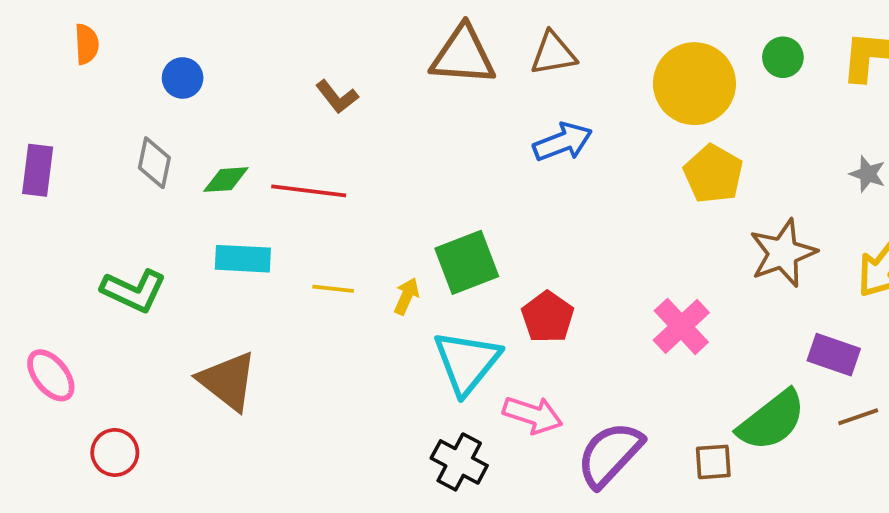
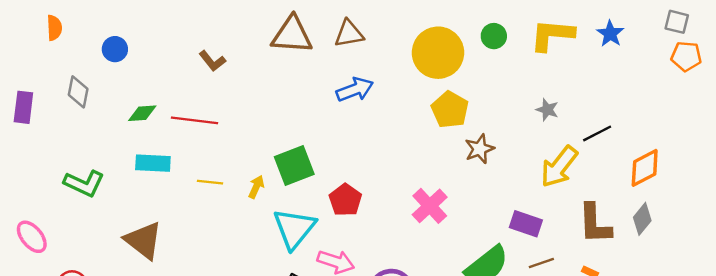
gray diamond: (154, 163) -> (78, 92), moved
brown star: (783, 253) -> (480, 149), moved, size x0.7

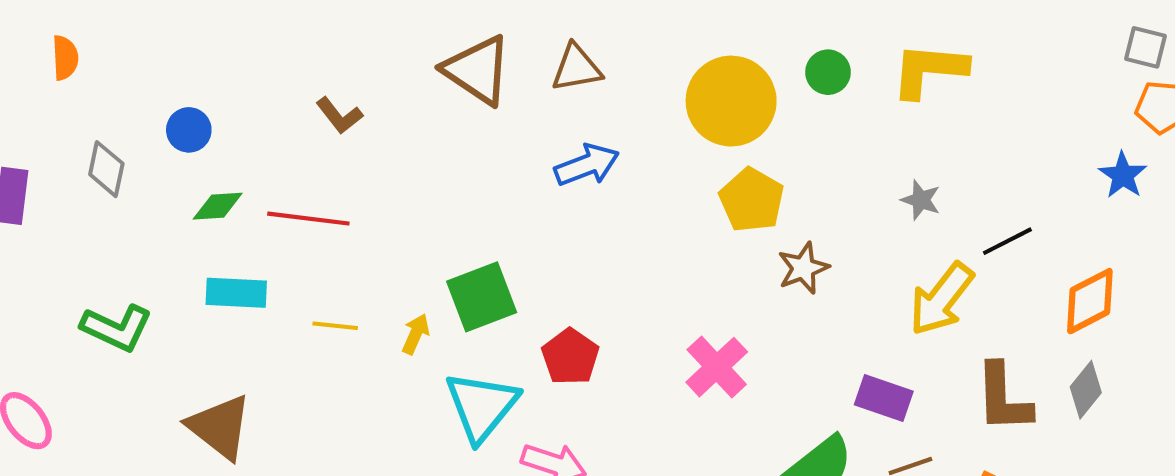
blue star: (610, 34) -> (1123, 175), moved
brown triangle: (292, 35) -> (477, 70), turned 30
blue circle: (115, 49) -> (189, 130), moved

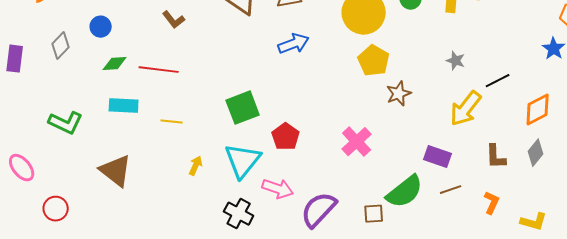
gray diamond: (106, 169) -> (61, 46), turned 32
yellow arrow: (416, 334) -> (196, 166), moved
brown L-shape: (1003, 398) -> (496, 157), size x0.7

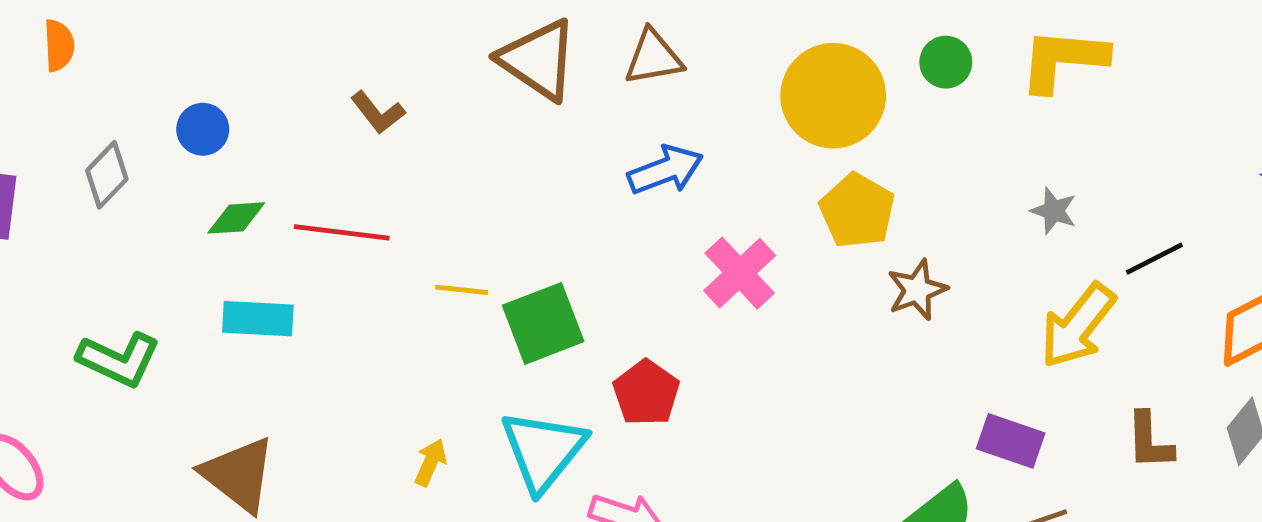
yellow line: (172, 122) -> (462, 290), moved
pink cross: (357, 142) -> (740, 273), moved

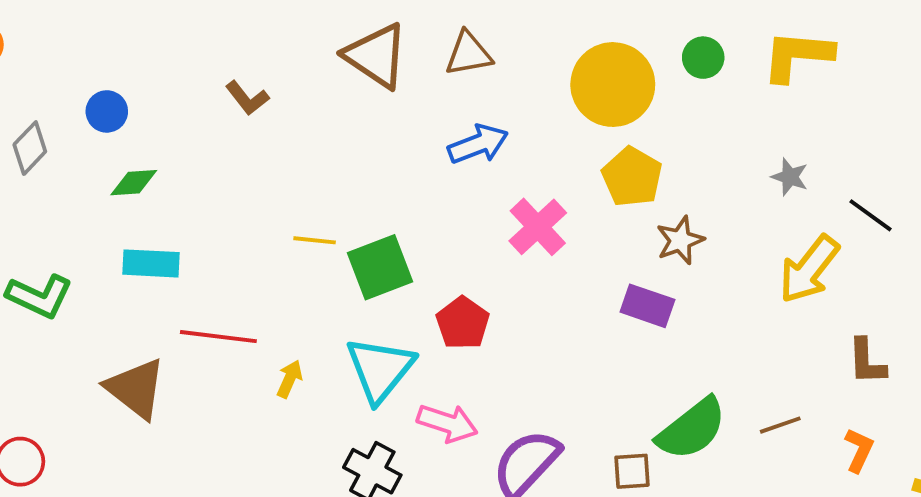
red line: (342, 232) -> (218, 337), moved
black line: (1154, 259) -> (871, 215), turned 63
purple rectangle: (1011, 441) -> (647, 306), moved

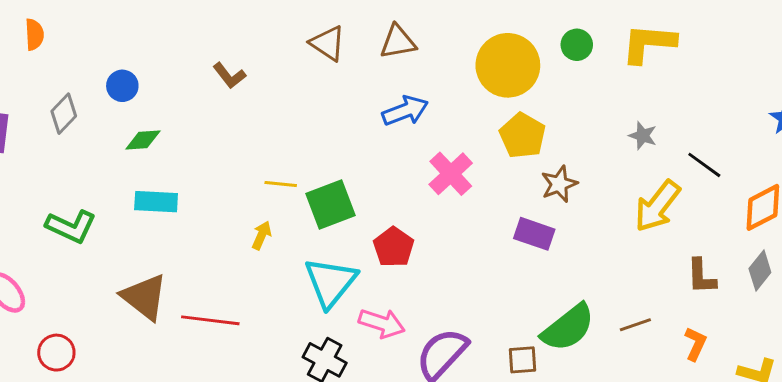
brown triangle: (376, 56) -> (328, 43), size x0.7
red line: (218, 337) -> (210, 320), moved
yellow arrow: (290, 379) -> (262, 235), moved

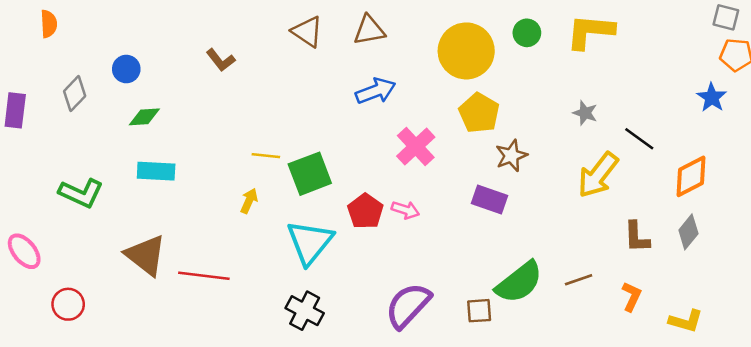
pink arrow: (382, 323) -> (405, 210), moved, size x0.7

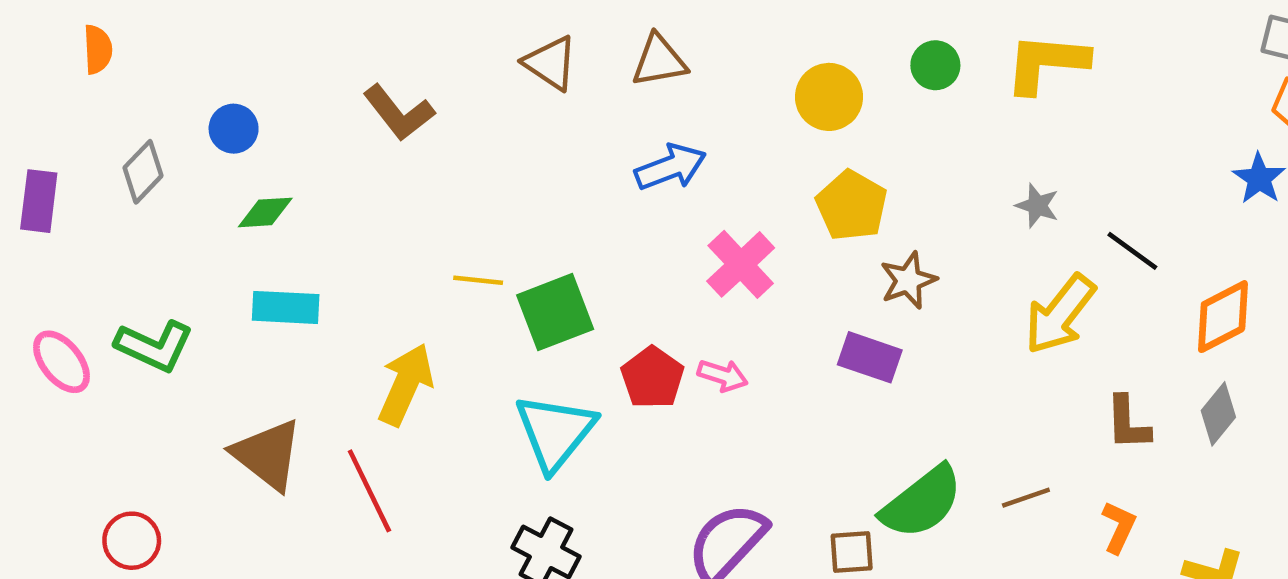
yellow circle: (466, 51) -> (829, 97), size x0.7
brown L-shape: (221, 60) -> (399, 113), size x1.4
yellow arrow: (249, 201) -> (406, 384), moved, size x1.8
pink ellipse: (24, 251) -> (61, 362), moved
red line: (204, 276) -> (369, 491), turned 57

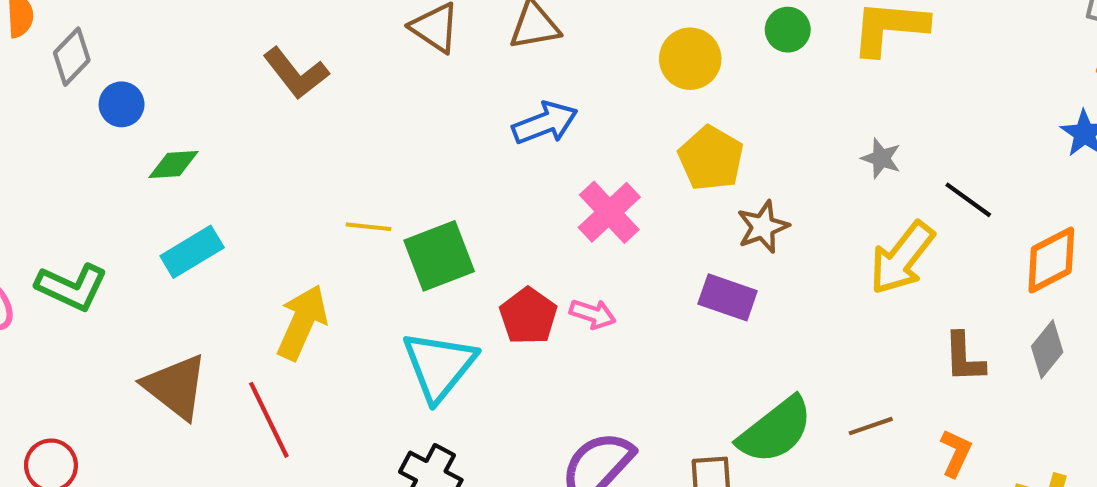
blue circle: (234, 129) -> (122, 104), moved
gray diamond: (143, 172) -> (72, 57), moved
cyan rectangle: (286, 307) -> (192, 252), turned -34

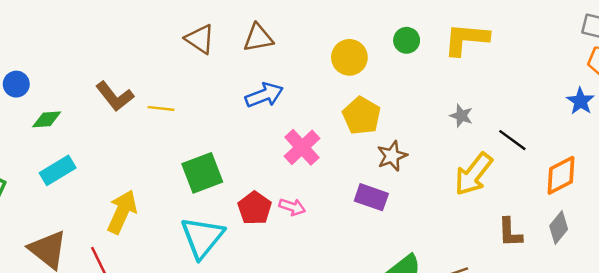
brown L-shape: (296, 73) -> (115, 96), moved
yellow line: (369, 227) -> (161, 108), moved

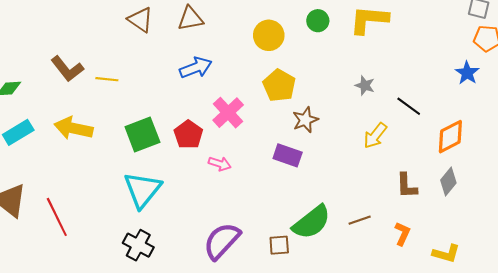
yellow arrow: (473, 174) -> (375, 136), size x0.7
red pentagon: (255, 208) -> (188, 134), moved
yellow arrow: (122, 212) -> (74, 128), moved, turned -102

